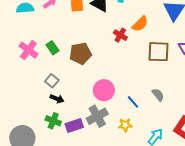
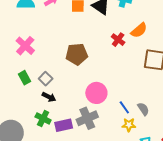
green rectangle: (52, 48) -> (24, 78), moved
gray semicircle: (158, 95) -> (143, 109), moved
yellow star: (125, 125) -> (129, 125), moved

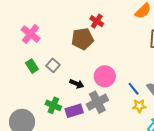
red cross: (118, 40) -> (97, 21), moved
black arrow: (49, 97) -> (77, 84), moved

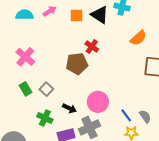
green cross: (53, 105) -> (45, 118), moved

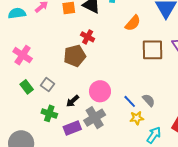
black arrow: (69, 108) -> (73, 101), turned 120

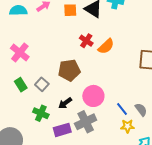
orange semicircle: (133, 23) -> (106, 46), moved
brown pentagon: (75, 56) -> (69, 70), moved

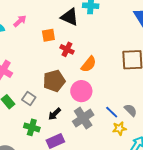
orange square: (70, 10) -> (48, 35), moved
orange semicircle: (106, 46) -> (89, 64), moved
pink circle: (93, 96) -> (81, 91), moved
gray cross: (86, 122) -> (83, 118), moved

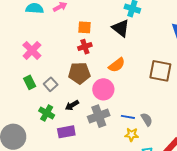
black triangle: (70, 17) -> (121, 28), moved
red cross: (67, 49) -> (85, 47), moved, turned 32
blue line: (112, 112) -> (128, 117), turned -48

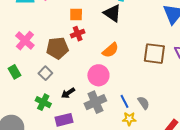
brown pentagon: (79, 73) -> (57, 48), moved
green rectangle: (30, 82) -> (15, 72), moved
blue line: (128, 117) -> (125, 101), turned 56

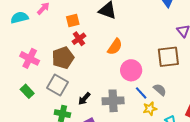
brown square: (154, 54) -> (168, 57), moved
gray square: (45, 73) -> (58, 85), size x1.5
pink circle: (98, 75) -> (131, 70), moved
gray cross: (95, 102) -> (113, 101), turned 35

